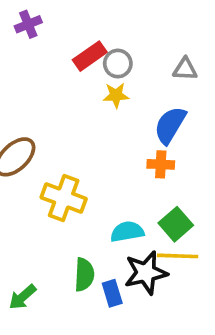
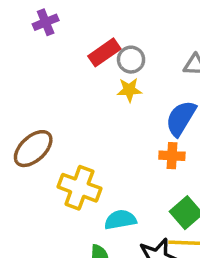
cyan semicircle: (127, 232) -> (120, 220), moved

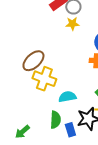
brown ellipse: (33, 149) -> (33, 61), moved

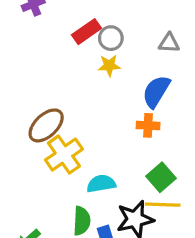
yellow cross: (44, 79) -> (64, 155), turned 35

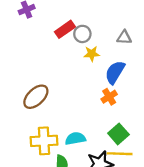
yellow star: (109, 66) -> (92, 54), moved
orange cross: (148, 125) -> (109, 97), turned -35
yellow cross: (64, 155) -> (44, 141), moved, turned 32

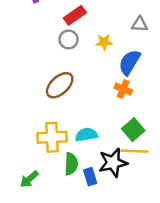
gray circle: (82, 34) -> (69, 39), moved
brown ellipse: (36, 97) -> (60, 85), moved
orange cross: (109, 97) -> (123, 89), turned -35

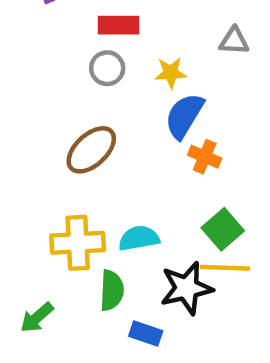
red rectangle: (75, 15) -> (118, 25), turned 35
blue semicircle: (130, 62) -> (184, 116), moved
blue rectangle: (90, 177) -> (146, 333), moved, turned -54

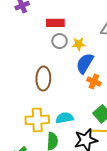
gray circle: (107, 68) -> (60, 41), moved
brown ellipse: (91, 150) -> (43, 78), turned -45

